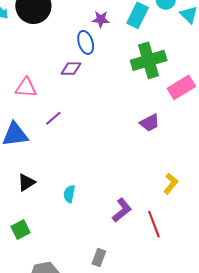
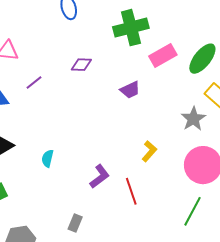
purple diamond: (71, 69) -> (81, 65), moved

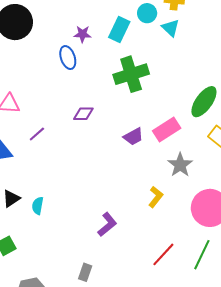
pink rectangle: (163, 55) -> (167, 130), moved
gray star: (193, 119) -> (180, 165), moved
cyan semicircle: (48, 158) -> (38, 206), moved
red line: (131, 191) -> (163, 254), moved, turned 64

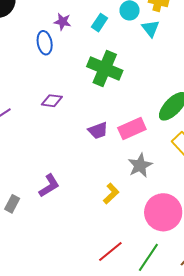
cyan rectangle: (119, 30) -> (100, 23), size x0.7
green cross: (131, 74) -> (105, 69), turned 32
purple L-shape: (107, 224) -> (49, 186), moved
gray rectangle: (85, 272) -> (12, 204), moved

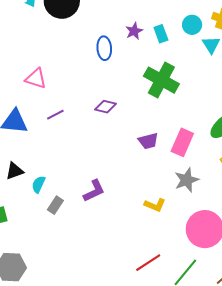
purple star: (63, 22) -> (134, 31), moved, turned 30
cyan rectangle: (100, 23) -> (161, 34), turned -60
pink rectangle: (132, 128) -> (182, 142), turned -48
yellow L-shape: (111, 194) -> (155, 205), turned 60

